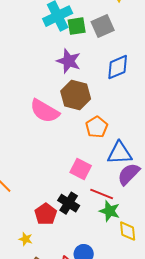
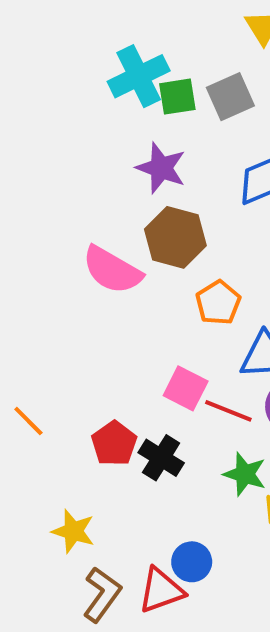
red line: (102, 194) -> (228, 411), moved
red pentagon: (46, 214) -> (114, 443), moved
yellow star: (26, 239) -> (73, 531), size x1.5

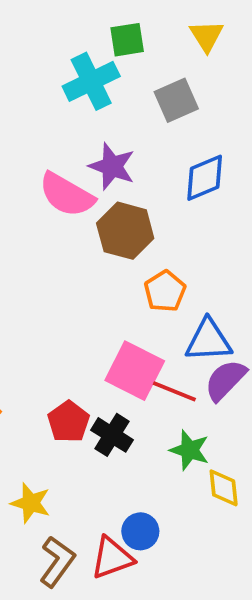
green square: (177, 97) -> (127, 40), moved
pink semicircle: (112, 270) -> (67, 195), moved
pink square: (186, 388) -> (135, 371), size x1.4

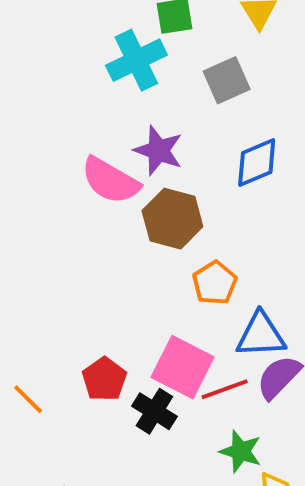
red line: (174, 391) -> (225, 389), turned -42
red pentagon: (68, 422) -> (104, 379), moved
black cross: (112, 435) -> (154, 411), moved

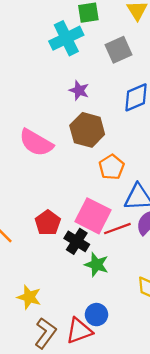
purple star: (158, 150) -> (79, 90), size x0.7
pink semicircle: (110, 181) -> (36, 143), moved
green star: (241, 451) -> (96, 265), moved

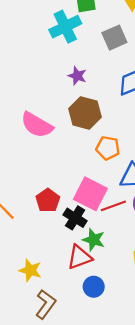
orange pentagon: (112, 167) -> (108, 148), turned -30
red triangle: (79, 331) -> (79, 257), moved

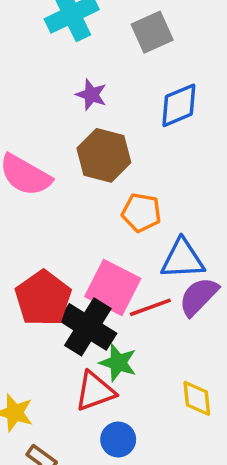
red pentagon: (48, 200) -> (43, 298), size x1.4
black cross: (75, 218) -> (88, 327), size x1.4

